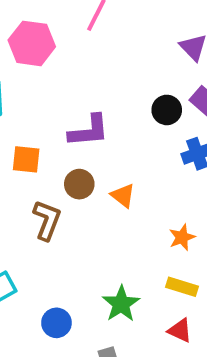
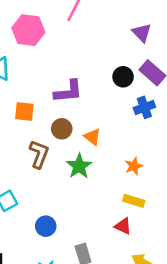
green star: (121, 304) -> (79, 166), moved
red triangle: (180, 330) -> (123, 226), moved

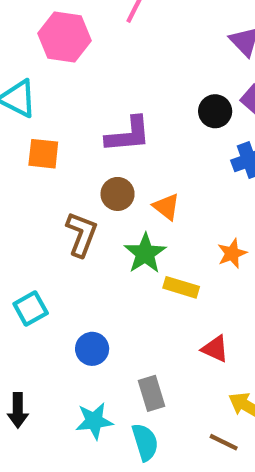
orange square: (24, 111) -> (43, 154), moved
yellow rectangle: (134, 201) -> (181, 287), moved

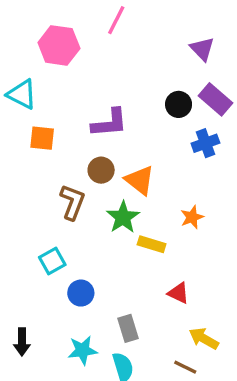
orange triangle: (166, 207) -> (140, 180), size x1.4
cyan square: (31, 309) -> (52, 261), moved

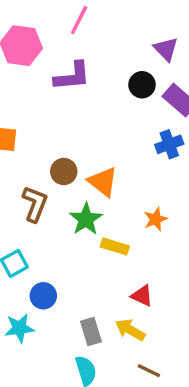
black circle: (179, 104) -> (142, 85), moved
purple L-shape: (109, 123) -> (72, 76), moved
yellow arrow: (204, 338) -> (130, 330), moved
cyan star: (83, 350) -> (19, 328), moved

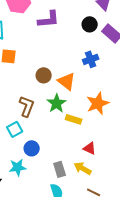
blue cross: (169, 144) -> (91, 59), moved
brown L-shape: (35, 204) -> (27, 106), moved
orange star: (156, 219) -> (98, 103), size x1.6

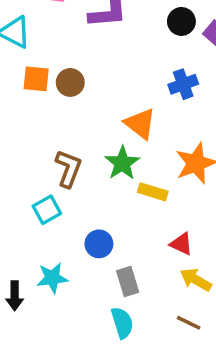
brown circle: (44, 75) -> (70, 82), moved
blue circle: (32, 148) -> (99, 244), moved
yellow arrow: (83, 168) -> (196, 280), moved

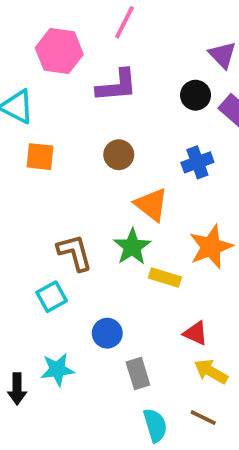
brown circle: (70, 82) -> (119, 155), moved
brown L-shape: (68, 169) -> (75, 253), turned -36
cyan semicircle: (122, 323) -> (155, 425), moved

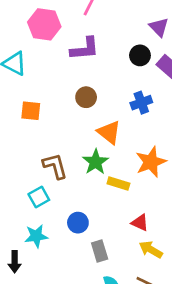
orange square: (40, 157) -> (31, 111), moved
cyan star: (57, 370) -> (36, 236), moved

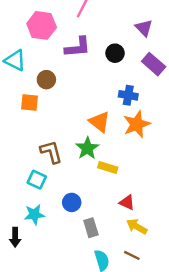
black circle: (140, 55) -> (115, 53), moved
brown circle: (86, 97) -> (46, 80), moved
blue cross: (141, 103) -> (128, 95), turned 30
orange star: (151, 162) -> (137, 124), moved
cyan square: (39, 197) -> (37, 180), turned -36

